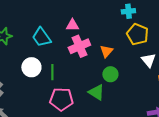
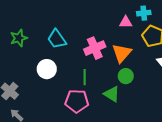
pink triangle: (72, 25) -> (126, 22), moved
orange triangle: (106, 51) -> (122, 53), size x1.5
green line: (52, 72) -> (85, 77), moved

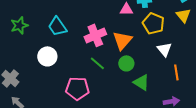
green line: (85, 77) -> (97, 63), moved, turned -49
green triangle: (112, 94) -> (141, 82), moved

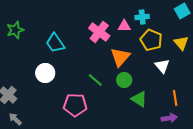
yellow triangle: (183, 15) -> (181, 43), moved
green star: (19, 25) -> (15, 30), moved
pink cross: (95, 35) -> (99, 32), moved, turned -30
orange line: (176, 72) -> (175, 98), moved

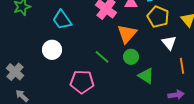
orange line: (175, 98) -> (182, 66), moved

